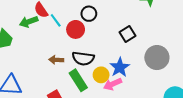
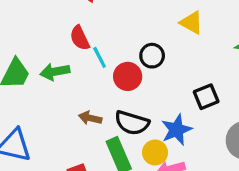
green arrow: (29, 22) -> (55, 72), moved
blue star: (120, 67) -> (177, 130), moved

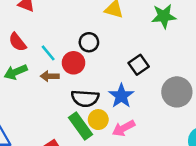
red semicircle: (80, 38) -> (17, 42), moved
brown arrow: (90, 118) -> (50, 76), moved
yellow circle: (155, 153) -> (98, 120), moved

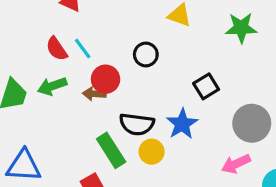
cyan line: (48, 53) -> (83, 49), moved
red circle: (73, 63) -> (106, 79), moved
green rectangle: (80, 126) -> (111, 150), moved
pink arrow: (124, 128) -> (236, 164), moved

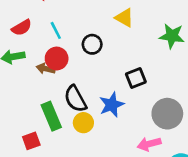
red semicircle: (57, 49) -> (22, 28), turned -96
cyan line: (83, 49) -> (56, 30), moved
black semicircle: (137, 124) -> (75, 99), turned 44

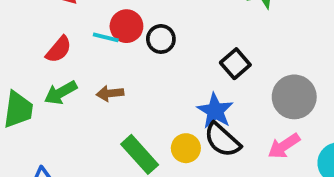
cyan line: (56, 30) -> (106, 37), turned -30
red circle: (57, 58) -> (126, 26), moved
black semicircle: (75, 99) -> (222, 140), moved

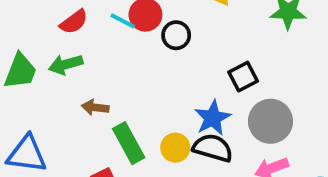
brown arrow: (110, 93) -> (95, 107), moved
gray circle: (294, 97) -> (270, 121), moved
black semicircle: (222, 140) -> (213, 148), turned 141

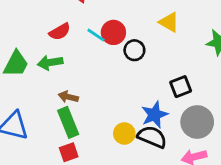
green rectangle: (129, 143) -> (68, 122), moved

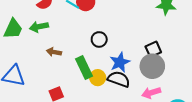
black circle: (134, 50) -> (99, 39), moved
black square: (181, 87) -> (153, 49), moved
green rectangle: (68, 122) -> (84, 67), moved

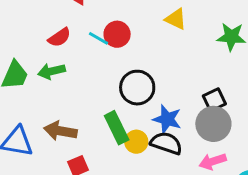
black circle: (99, 39) -> (137, 88), size x1.5
brown arrow: (54, 52) -> (60, 131), moved, size x1.5
blue star: (120, 62) -> (167, 119), turned -30

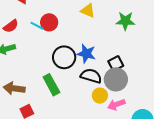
blue star: (167, 119) -> (86, 54), moved
yellow circle: (136, 142) -> (100, 96), moved
black semicircle: (166, 143) -> (91, 76), moved

